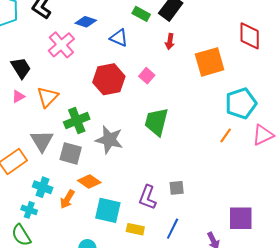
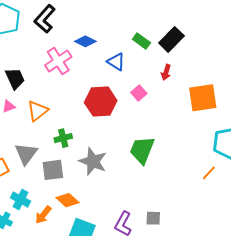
pink square: (147, 76) -> (139, 93), moved
green cross: (77, 121) -> (63, 138), size x0.7
gray square: (71, 153) -> (53, 170), turned -30

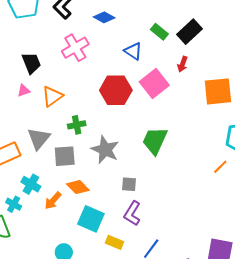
blue diamond: (85, 41) -> (104, 17), moved
pink square: (139, 93) -> (154, 84), size x1.8
gray square: (153, 218) -> (129, 184), moved

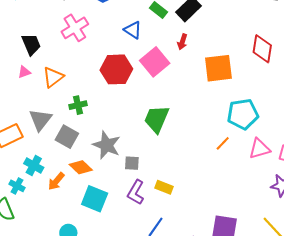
gray star: (105, 150) -> (107, 145), moved
gray square: (65, 156) -> (67, 137), turned 35
yellow rectangle: (114, 242) -> (164, 187), moved

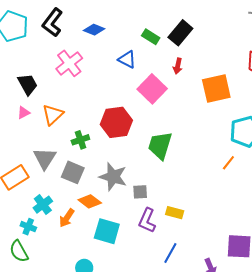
red hexagon: (116, 69) -> (116, 122), moved
cyan cross: (34, 165) -> (43, 205), turned 30

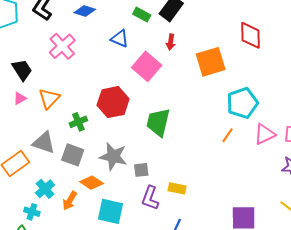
gray triangle: (45, 158) -> (44, 143), turned -40

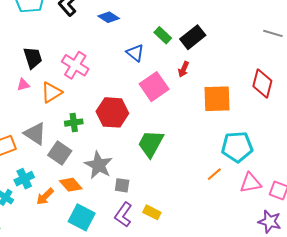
pink cross: (62, 46) -> (75, 65), moved, turned -32

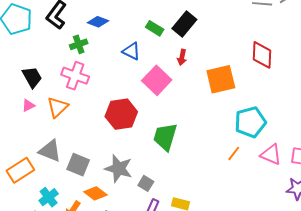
green cross: (74, 123) -> (79, 44), moved
pink triangle: (250, 183) -> (271, 155), turned 45
gray square: (122, 185) -> (146, 183), turned 35

